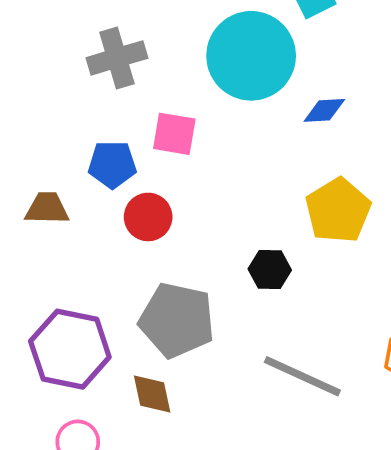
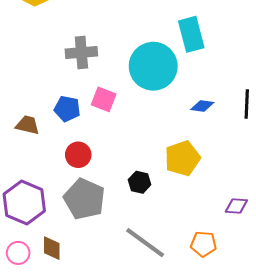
blue diamond: (324, 110) -> (202, 106), moved
red circle: (148, 217) -> (78, 155), moved
brown diamond: (152, 394) -> (52, 248), moved

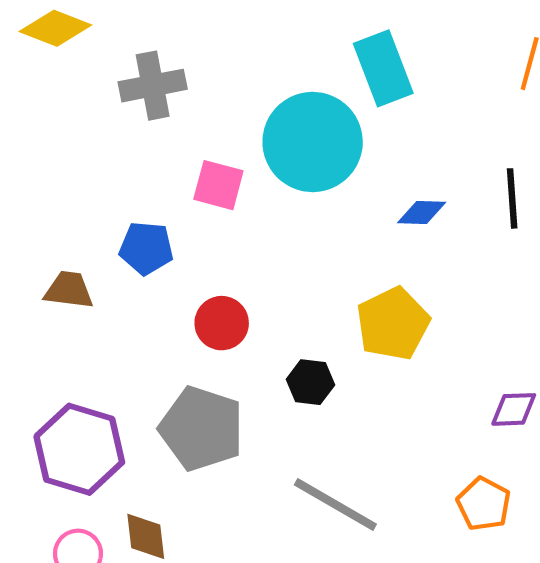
gray cross: (81, 53) -> (153, 86), moved
pink square: (104, 99) -> (218, 185), moved
red circle: (78, 155) -> (222, 323), moved
orange pentagon: (204, 244) -> (484, 504), moved, turned 30

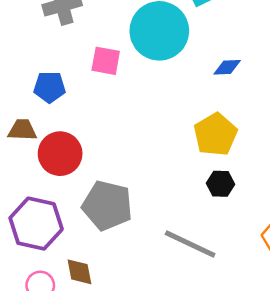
blue pentagon: (146, 248) -> (50, 87), moved
red circle: (222, 323) -> (60, 154), moved, size x1.4
black hexagon: (310, 382) -> (221, 184), moved

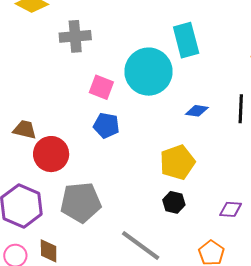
blue pentagon: (50, 87) -> (106, 125), moved
gray pentagon: (107, 205) -> (81, 202), turned -30

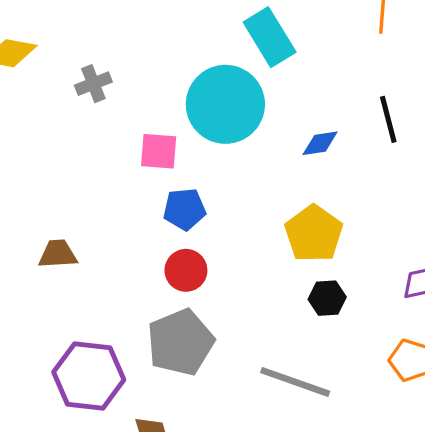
gray cross: (75, 36) -> (93, 84), size x0.7
red circle: (51, 154) -> (186, 270), moved, size x0.7

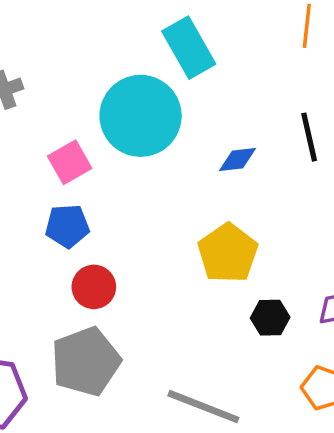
pink square: (159, 151) -> (70, 162), turned -36
blue pentagon: (184, 209) -> (67, 226), moved
black hexagon: (327, 298) -> (270, 318), moved

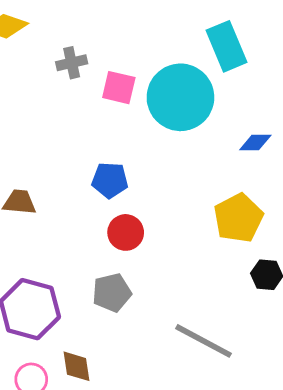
pink square: (70, 162) -> (119, 88), moved, turned 36
gray pentagon: (86, 361) -> (112, 293), size x0.7

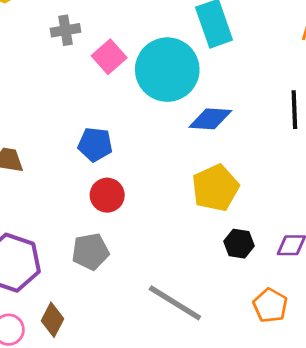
pink square: (119, 88) -> (109, 57), turned 32
blue diamond: (255, 142) -> (210, 119), moved, size x1.4
brown diamond: (76, 366) -> (53, 320), turned 32

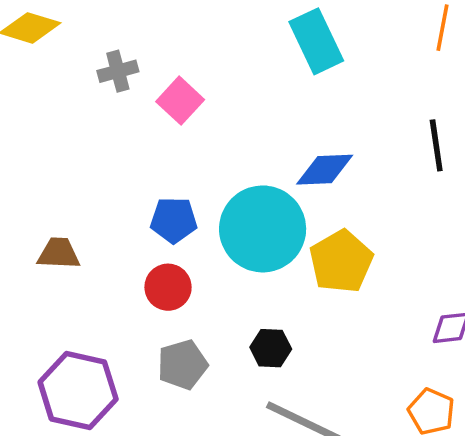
cyan circle: (167, 70) -> (263, 229), moved
red circle: (107, 195) -> (168, 287), moved
black hexagon: (239, 244) -> (271, 348), moved

